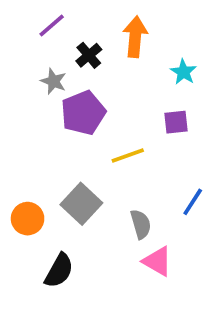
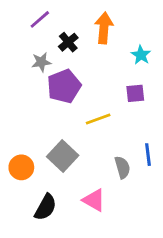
gray star: (54, 81) -> (41, 62), turned -30
blue line: (193, 202) -> (148, 155), turned -40
gray semicircle: (141, 224) -> (122, 167), moved
pink triangle: (157, 261) -> (94, 200), moved

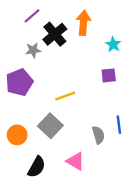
black cross: (68, 42) -> (55, 34), size x1.5
purple pentagon: (64, 86) -> (19, 82), moved
yellow line: (98, 119) -> (65, 96), moved

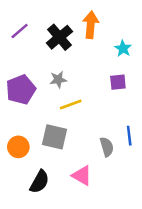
purple line: (32, 16) -> (20, 31), moved
gray star: (33, 50) -> (58, 80), moved
gray square: (50, 126) -> (54, 137), turned -30

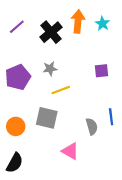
cyan star: (123, 48) -> (102, 24), moved
black semicircle: (40, 182) -> (15, 163), moved

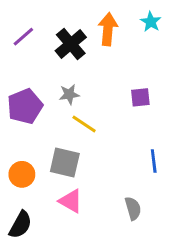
cyan star: (102, 24) -> (151, 22), moved
yellow line: (61, 90) -> (84, 124), turned 54
gray semicircle: (92, 126) -> (133, 208), moved
pink triangle: (70, 151) -> (71, 201), moved

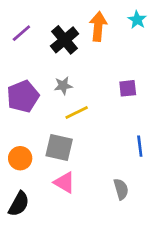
yellow line: (84, 124) -> (77, 112), turned -60

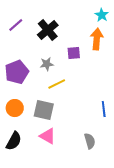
orange arrow: (98, 26) -> (97, 39), moved
purple square: (128, 88) -> (74, 53), moved
orange circle: (20, 158) -> (15, 108), moved
black semicircle: (19, 204) -> (14, 141), moved

